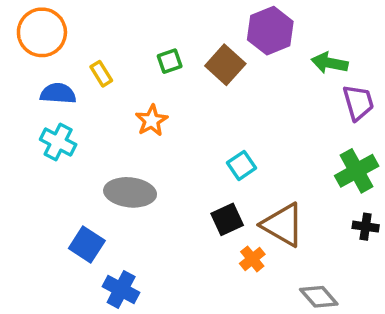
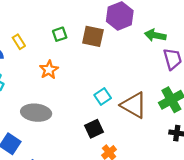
brown square: (225, 65) -> (93, 36), turned -30
brown triangle: (283, 225) -> (134, 105), moved

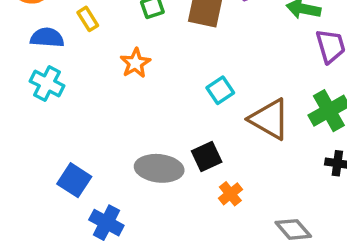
cyan square: (103, 97) -> (220, 90), moved
gray ellipse: (36, 113) -> (159, 168), moved

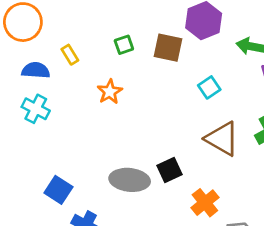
cyan square: (220, 90) -> (209, 87), moved
orange cross: (230, 194) -> (205, 203), moved, size x1.4

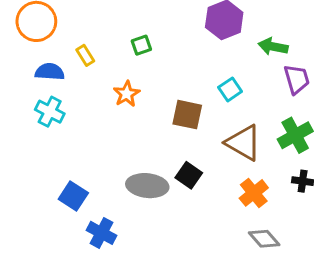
brown square: (168, 48) -> (187, 115), moved
black square: (169, 170) -> (189, 175), turned -30
orange cross: (205, 203) -> (254, 193), moved

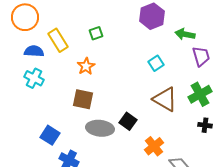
yellow rectangle: (85, 55) -> (58, 40), size x1.6
brown square: (187, 115) -> (83, 99), moved
orange cross: (254, 193) -> (154, 146), moved

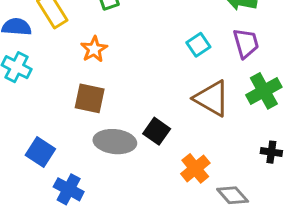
purple trapezoid: (201, 56) -> (246, 43), moved
black cross: (205, 125) -> (271, 152), moved

